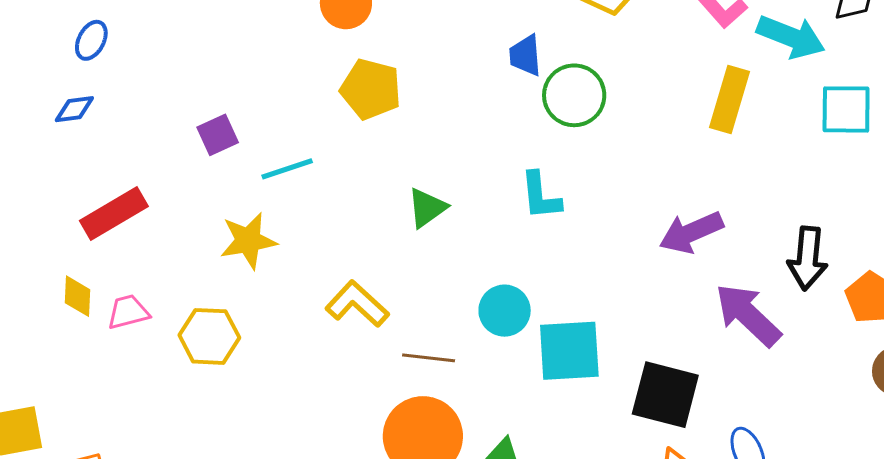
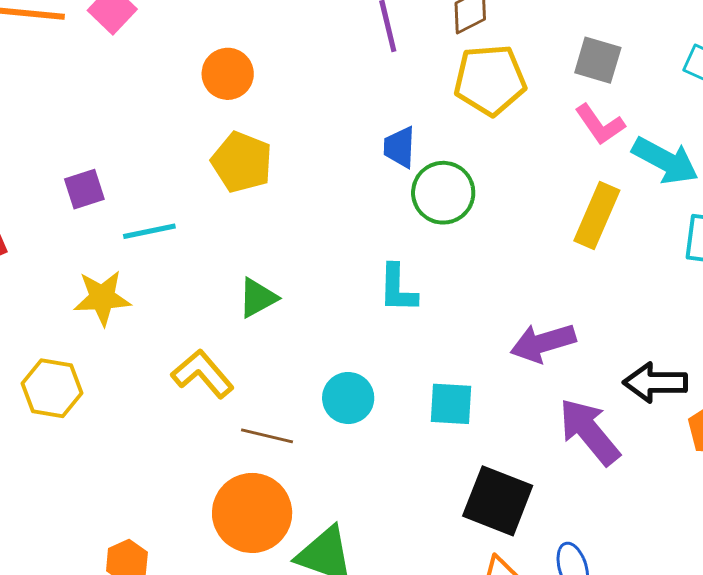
green triangle: (427, 208) -> (258, 298), moved
black arrow: (808, 258) -> (655, 383), turned 78
cyan square: (569, 351) -> (451, 404), moved, size x0.7

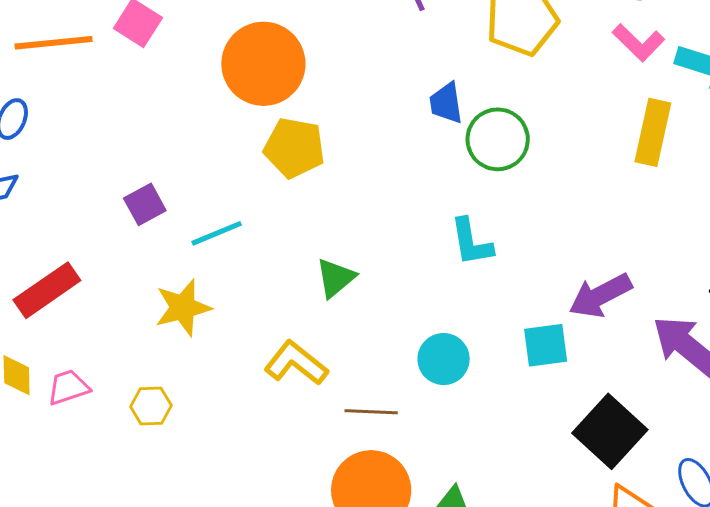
orange circle: (228, 74) -> (263, 64), size x1.6
purple arrow: (543, 343) -> (600, 296), moved
yellow hexagon: (52, 388) -> (151, 406), size x0.7
black square: (498, 501) -> (610, 431), turned 32

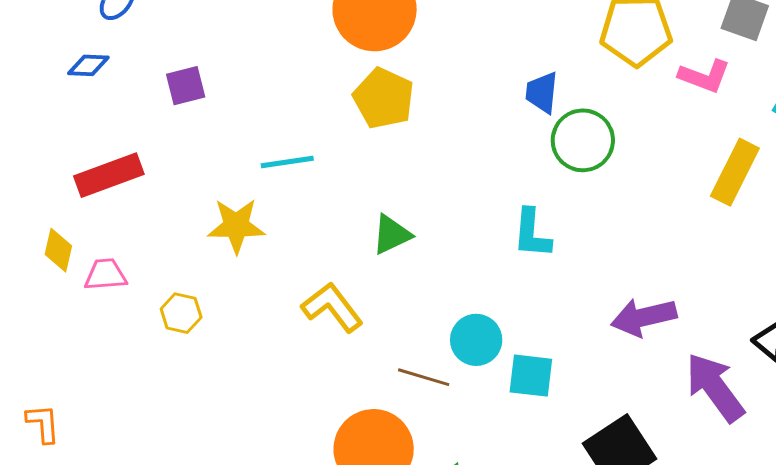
pink L-shape: (638, 43) -> (705, 76), moved, turned -38
purple square: (145, 204) -> (186, 86), moved
cyan square: (546, 345) -> (531, 376), moved
brown line: (371, 412) -> (424, 377), moved

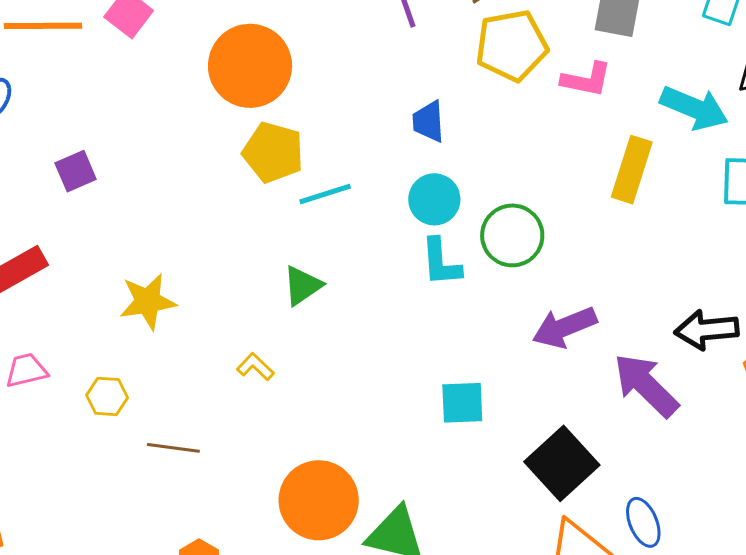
green circle: (583, 140) -> (512, 235), moved
cyan line: (287, 162) -> (325, 194), moved
yellow L-shape: (332, 307) -> (255, 367), size x0.6
cyan circle: (476, 340) -> (434, 199), moved
brown line: (424, 377) -> (173, 448), moved

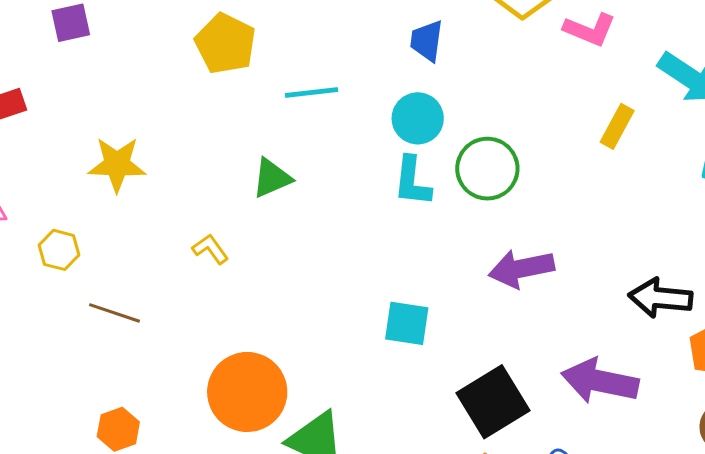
yellow pentagon: (273, 152) -> (225, 44), moved
yellow rectangle: (632, 170) -> (617, 126), size x0.7
purple arrow: (646, 385) -> (600, 381), moved, turned -44

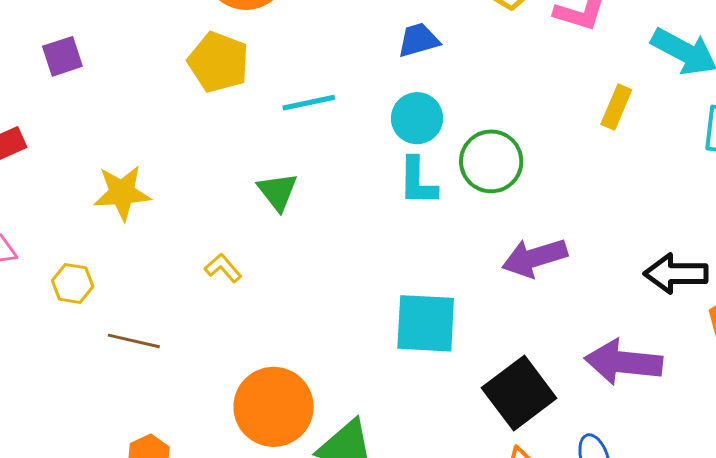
blue trapezoid: (427, 41) -> (418, 40), turned 72
green triangle: (272, 178) -> (278, 192), turned -39
cyan square: (407, 323) -> (426, 323), size x1.4

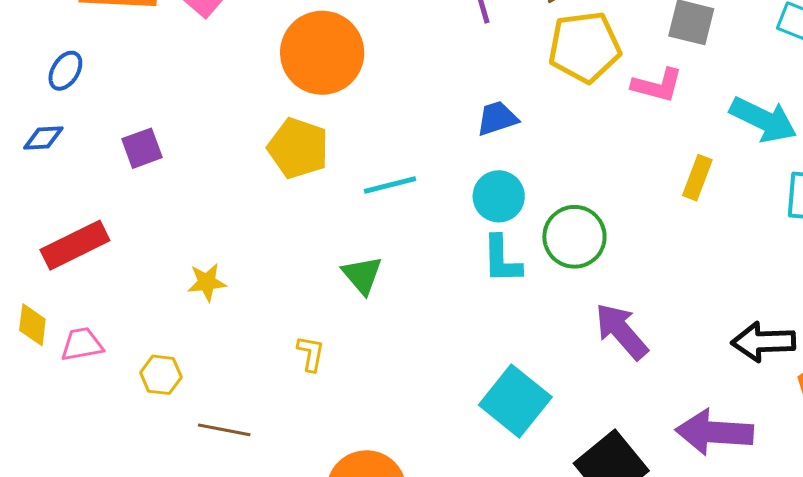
yellow star: (122, 193) -> (207, 282), size x0.7
purple arrow: (535, 258) -> (622, 331), turned 68
yellow L-shape: (223, 268) -> (311, 354), turned 54
cyan square: (426, 323) -> (515, 401), turned 38

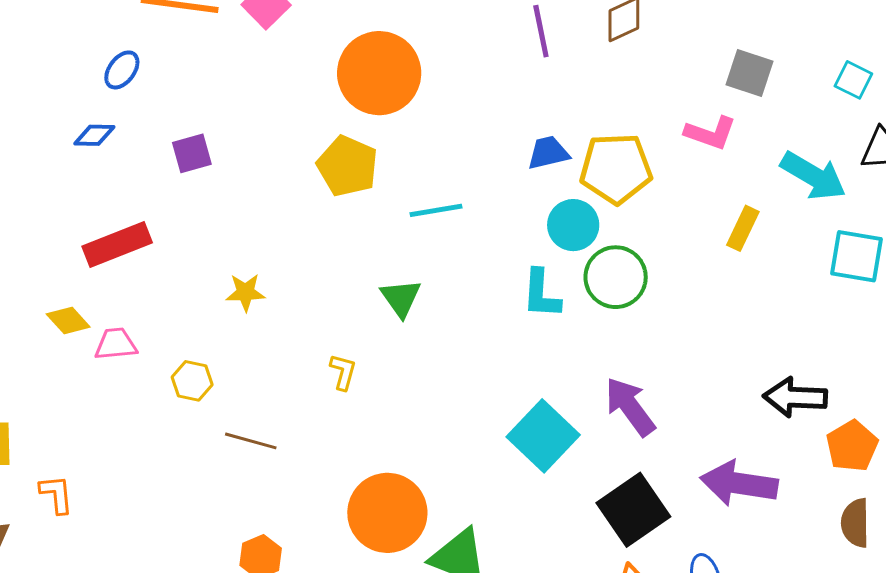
yellow pentagon: (584, 47) -> (616, 169), moved
cyan circle: (499, 196) -> (573, 225), moved
yellow diamond: (32, 325) -> (68, 320), turned -54
purple arrow: (622, 331) -> (630, 407), moved

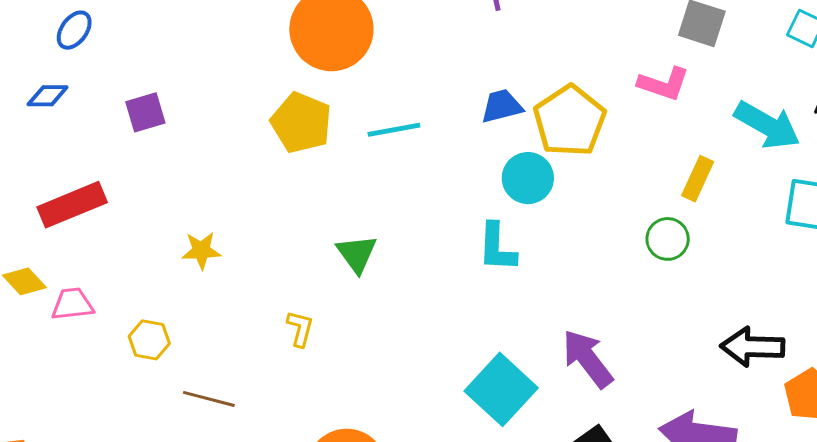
yellow pentagon: (616, 169) -> (570, 121), turned -30
cyan line: (436, 210) -> (394, 130), moved
green circle: (616, 277) -> (668, 239), moved, size x0.7

